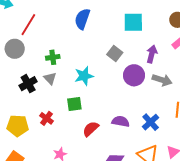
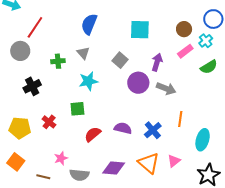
gray triangle: (50, 78) -> (83, 53), moved

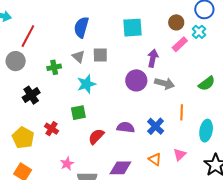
gray square: (120, 60) -> (100, 55), moved, turned -35
green semicircle: (209, 67) -> (207, 83), moved
yellow pentagon: (20, 128) -> (23, 138), turned 30
orange triangle: (149, 163) -> (155, 159), size x0.6

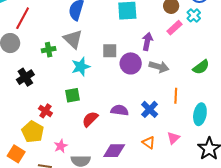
gray square: (100, 55) -> (110, 51), moved
gray triangle: (78, 57) -> (73, 39), size x1.5
yellow pentagon: (23, 138) -> (33, 132), moved

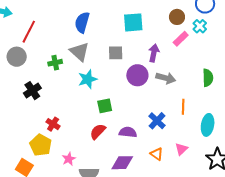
gray square: (110, 51) -> (116, 53), moved
green semicircle: (201, 67) -> (208, 78), turned -54
green square: (73, 95) -> (105, 106), moved
purple semicircle: (120, 110) -> (128, 132), moved

